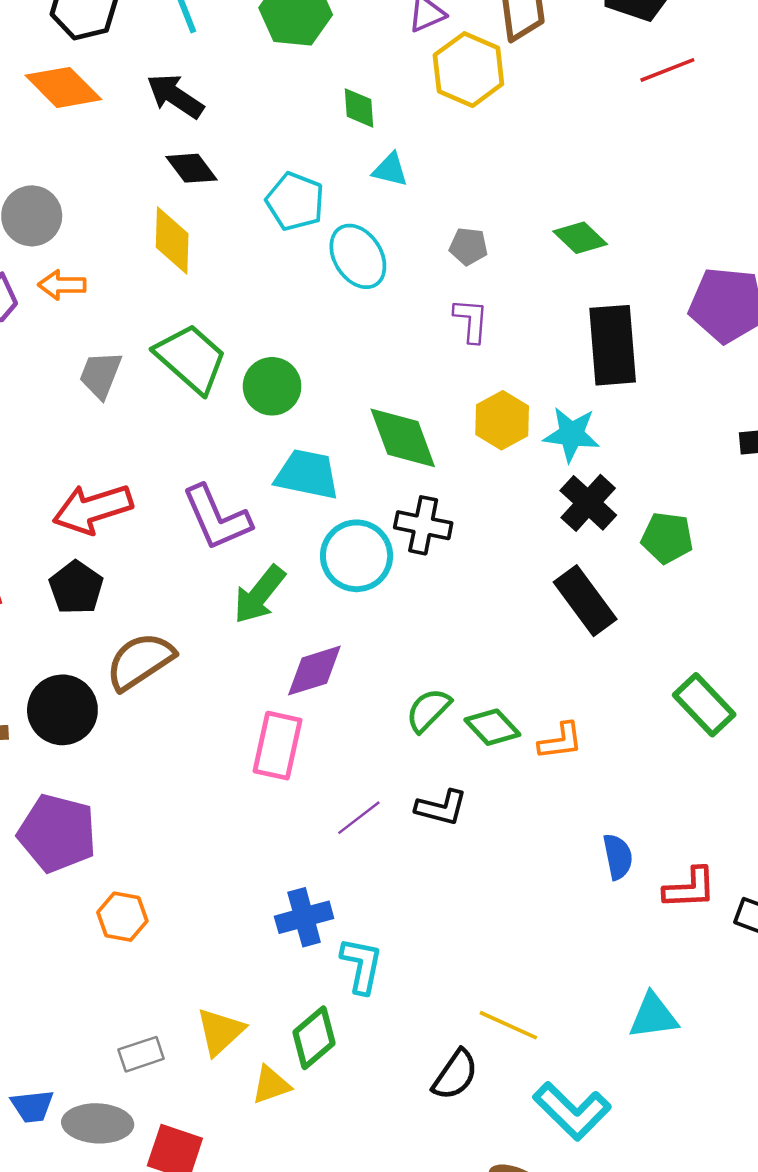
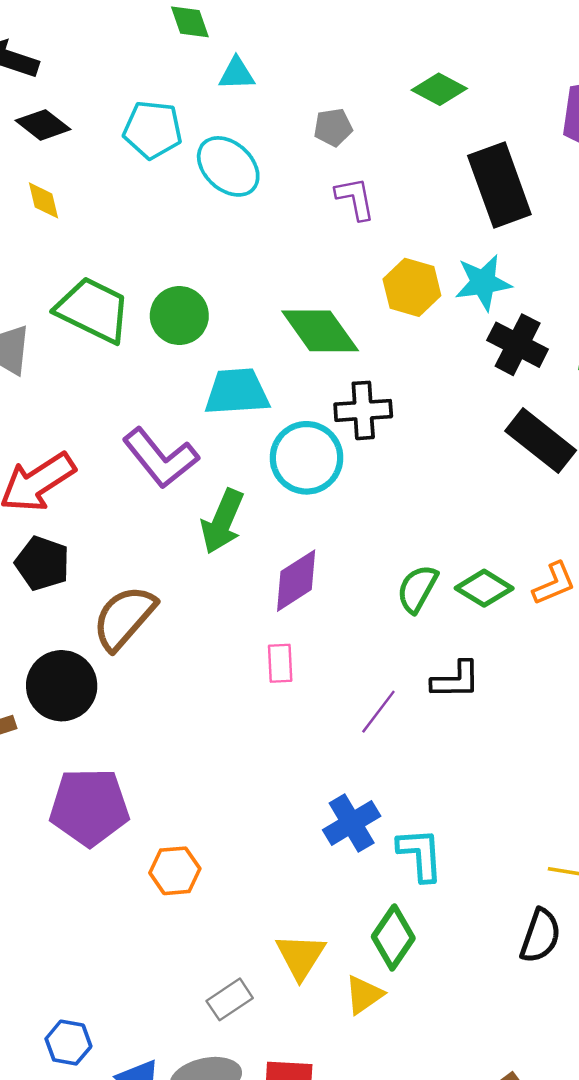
yellow diamond: (172, 241) -> (43, 200), size x0.6
pink rectangle: (278, 746) -> (280, 663), size x0.6

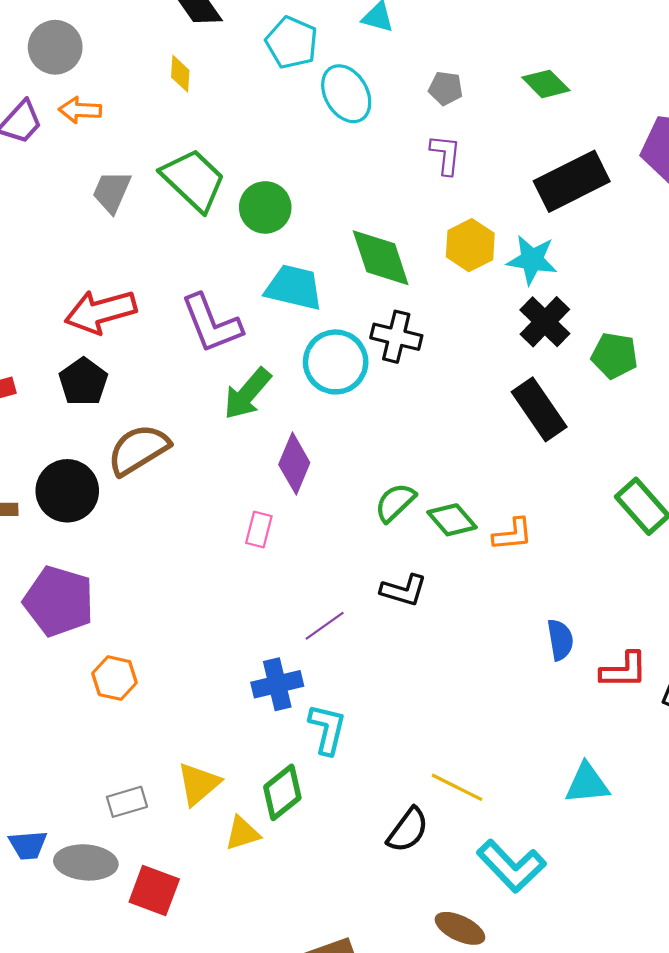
black rectangle: (499, 185) -> (572, 181), turned 66
purple diamond: (296, 581) -> (294, 464), turned -52
purple line: (378, 712) -> (325, 626), moved

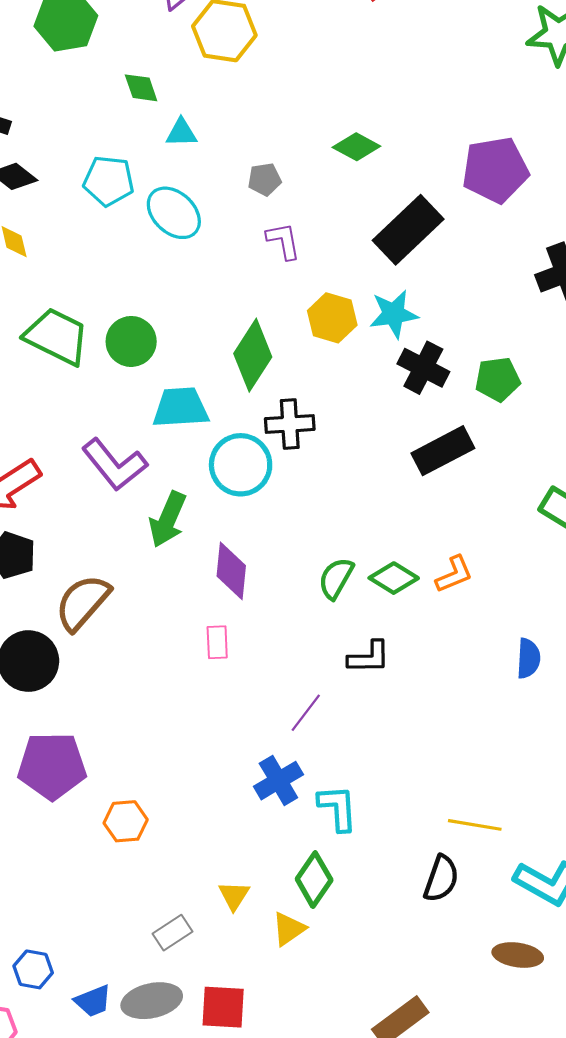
green diamond: (381, 258) -> (253, 355), turned 68
black rectangle: (539, 409) -> (443, 451), turned -66
blue semicircle: (560, 640) -> (528, 658), turned 30
yellow triangle: (199, 784) -> (234, 896), size x0.7

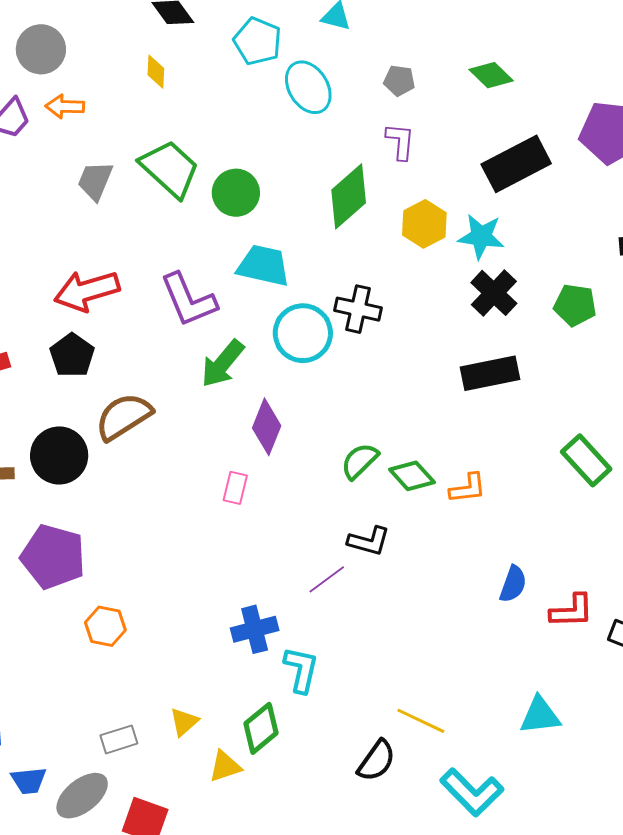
green diamond: (253, 355) -> (349, 196), moved
green pentagon: (498, 379) -> (575, 305), moved
purple line: (306, 713) -> (327, 579), moved
gray ellipse: (152, 1001) -> (82, 796), turned -42

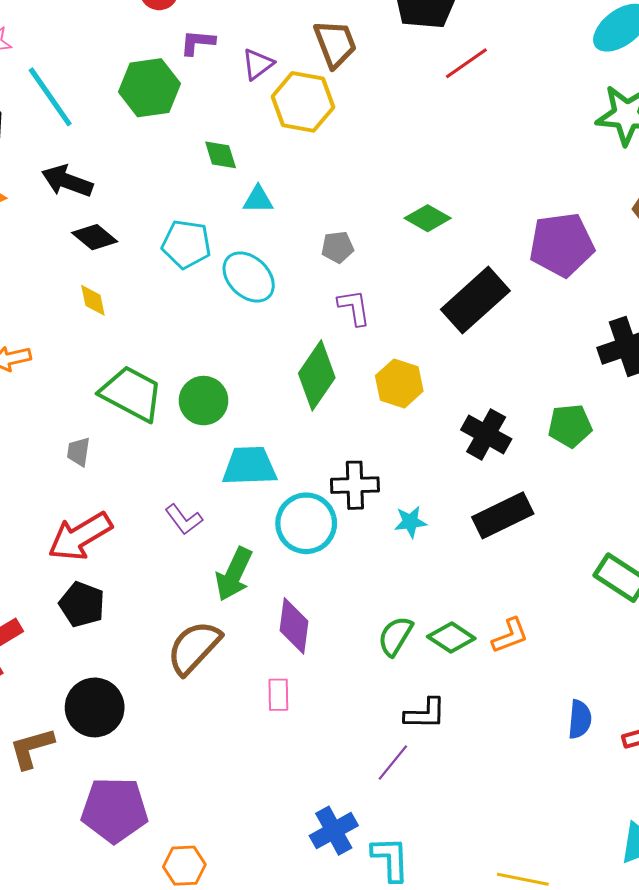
gray trapezoid: (95, 181) -> (79, 452), moved, size x0.7
cyan star: (481, 236) -> (410, 522), moved, size x0.7
purple L-shape: (189, 300) -> (184, 519), size x0.6
brown semicircle: (124, 417) -> (194, 648), moved

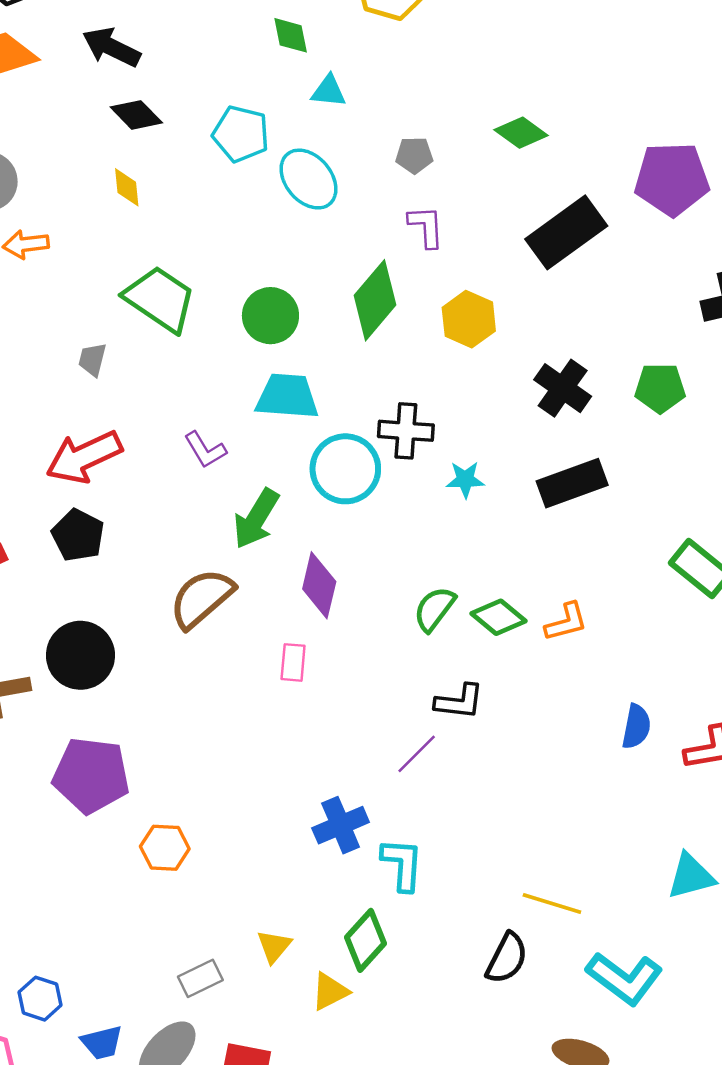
green circle: (204, 401) -> (270, 316), moved

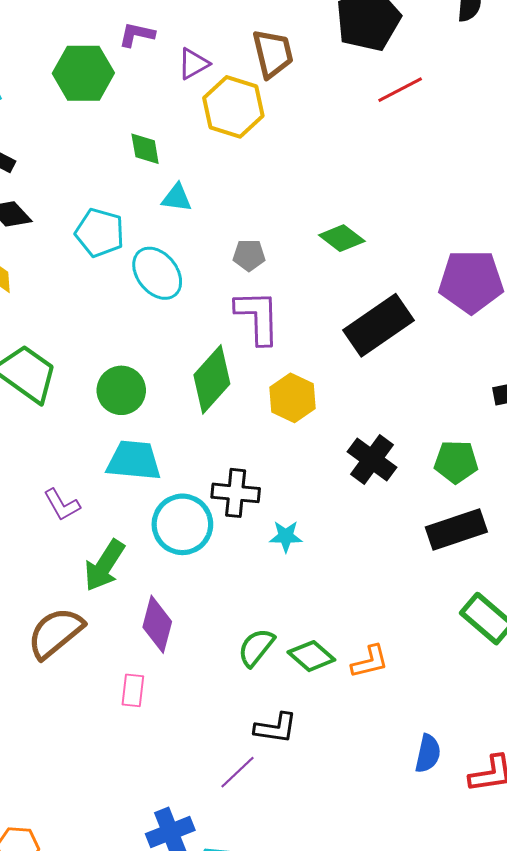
purple L-shape: (426, 227) -> (258, 317), size x1.5
black rectangle: (572, 483) -> (456, 529), moved

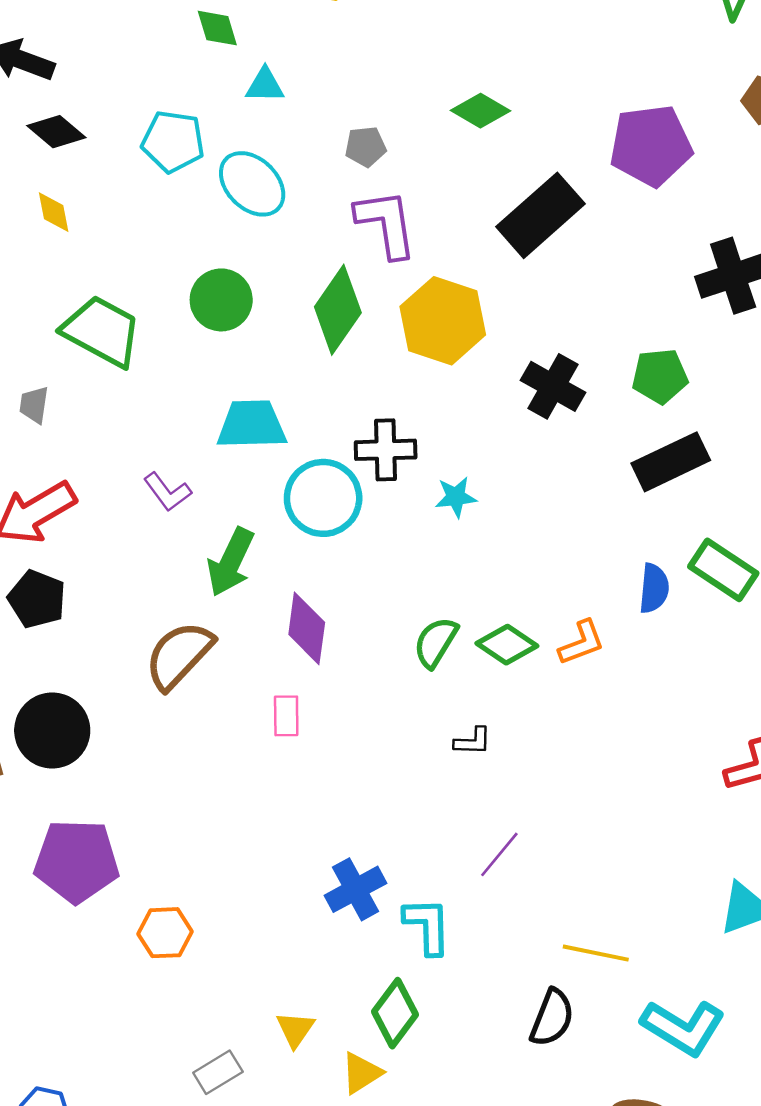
green circle: (121, 390) -> (221, 300), moved
yellow hexagon: (292, 398) -> (443, 321), size x1.4
black L-shape: (276, 728) -> (473, 741), size x0.7
blue semicircle: (428, 754) -> (654, 588), moved
purple line: (238, 772) -> (499, 854), moved

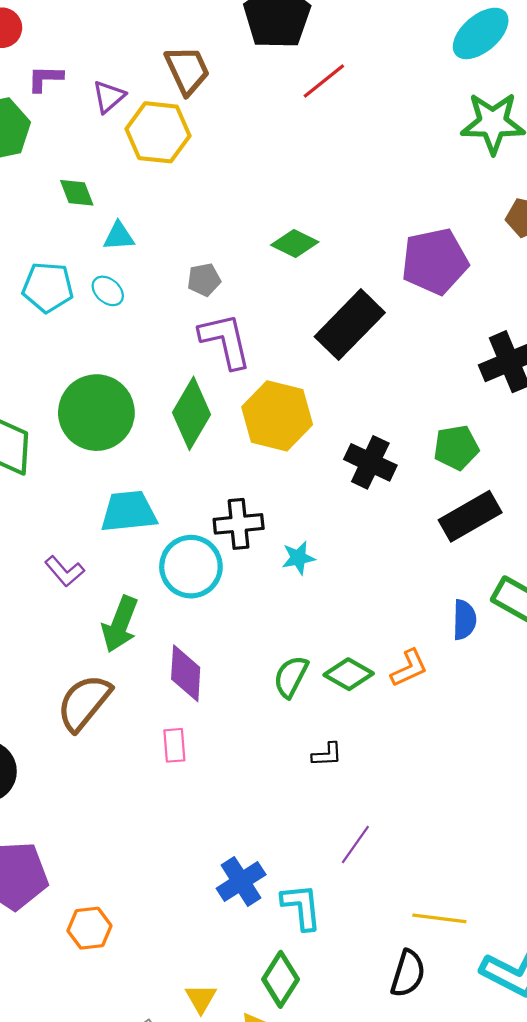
cyan ellipse: (252, 184) -> (108, 291), moved, size x0.6
green circle: (221, 300) -> (96, 413), size x1.5

